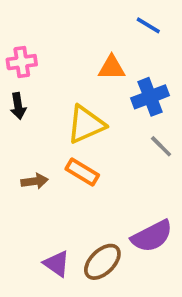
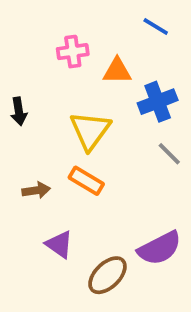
pink cross: (22, 62) -> (73, 52), moved
yellow triangle: (86, 124) -> (90, 131), turned -30
purple triangle: (57, 264) -> (59, 244), moved

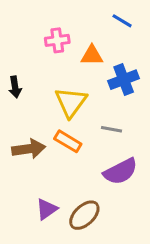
gray line: (169, 154) -> (111, 129), moved, turned -35
brown arrow: (36, 190) -> (29, 149), size x1.5
purple triangle: (59, 244) -> (47, 209), moved, turned 50
purple semicircle: (160, 248) -> (121, 171), moved

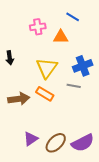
blue line: (122, 21) -> (73, 17), moved
blue cross: (124, 80) -> (83, 66), moved
purple semicircle: (121, 171) -> (83, 143), moved

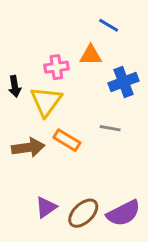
pink cross: (38, 27) -> (56, 67), moved
blue cross: (83, 66) -> (124, 82), moved
yellow triangle: (47, 68) -> (46, 101), moved

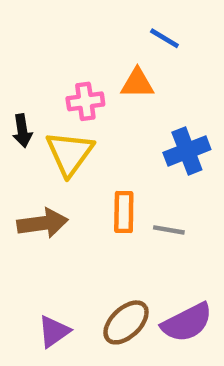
blue cross: (124, 82) -> (187, 151), moved
gray line: (110, 128) -> (169, 230), moved
orange rectangle: (67, 140) -> (124, 212), moved, turned 60
purple triangle: (46, 207) -> (54, 331), moved

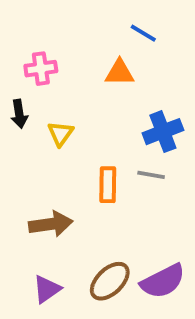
pink cross: (85, 101) -> (41, 69), moved
yellow triangle: (70, 153) -> (61, 134), size x0.6
brown arrow: (43, 223) -> (51, 224), moved
gray line: (169, 230) -> (151, 175), moved

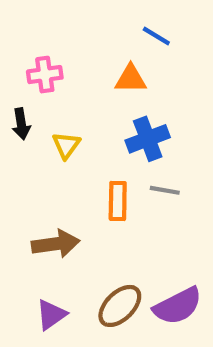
blue cross: (163, 132) -> (148, 139), moved

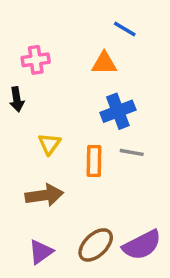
yellow triangle: (66, 145) -> (49, 144), moved

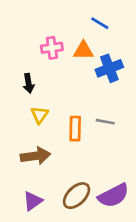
pink cross: (36, 60) -> (52, 48), moved
black arrow: (17, 99) -> (29, 83), moved
blue cross: (118, 111) -> (109, 68), moved

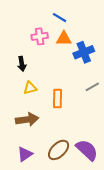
blue line: (100, 23) -> (60, 18), moved
yellow triangle: (40, 115) -> (30, 88), turned 40
gray line: (105, 122) -> (92, 87), moved, turned -40
purple semicircle: (113, 196) -> (87, 150), turned -110

